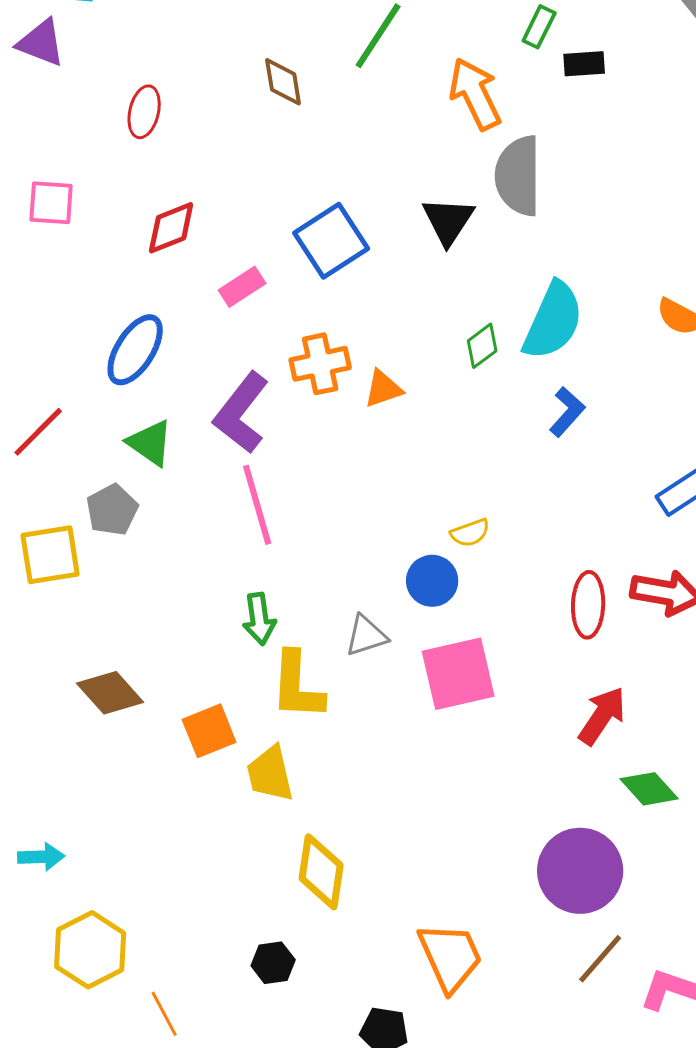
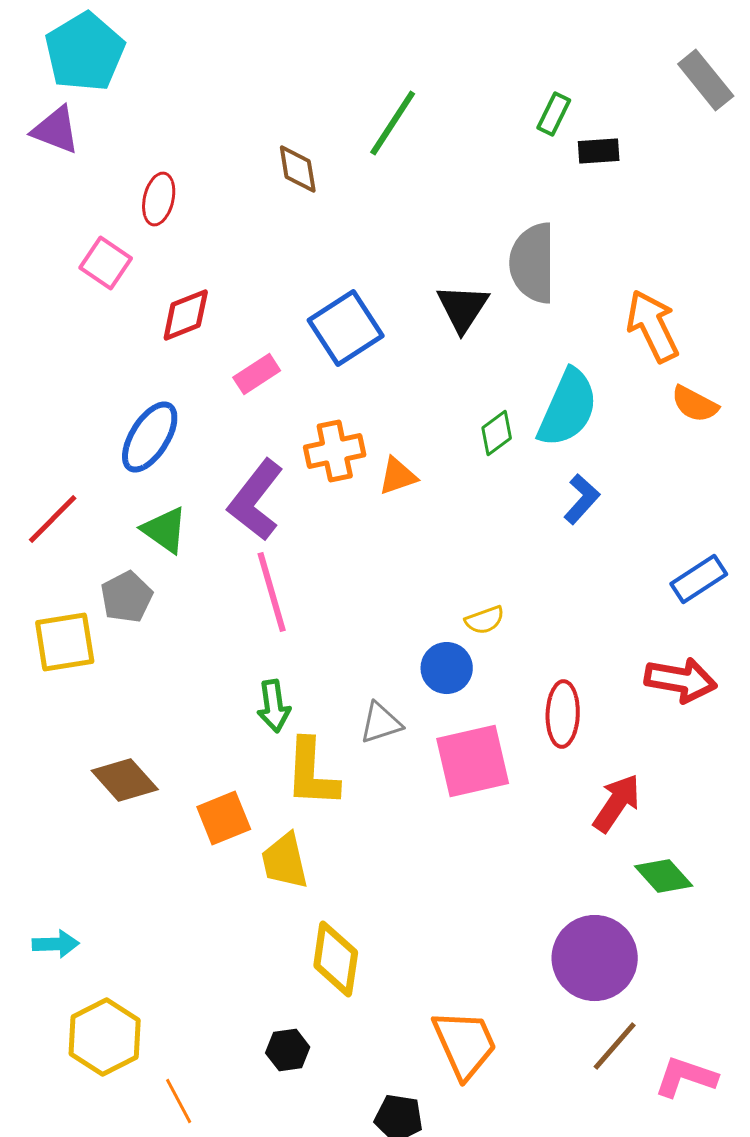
orange arrow: (475, 94) -> (653, 326), moved
pink square: (51, 203) -> (106, 263), moved, turned 30
red ellipse: (588, 605) -> (563, 714), moved

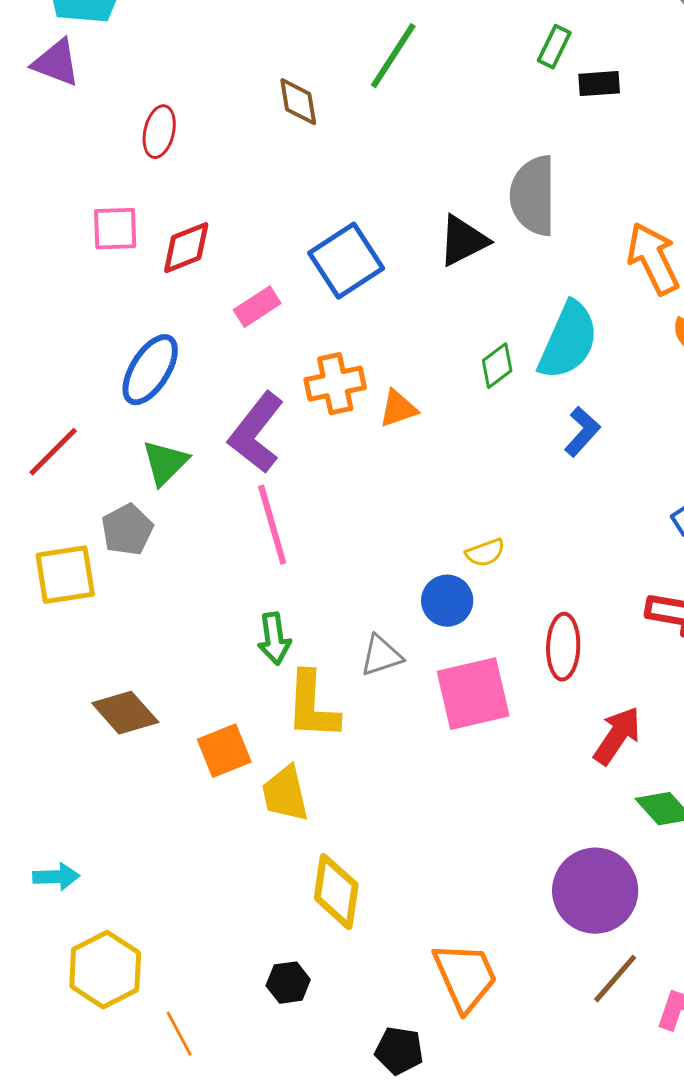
pink square: (106, 263) -> (115, 229), moved, turned -36
black triangle: (463, 308) -> (463, 241), turned 30
green triangle: (165, 530) -> (165, 463), turned 40

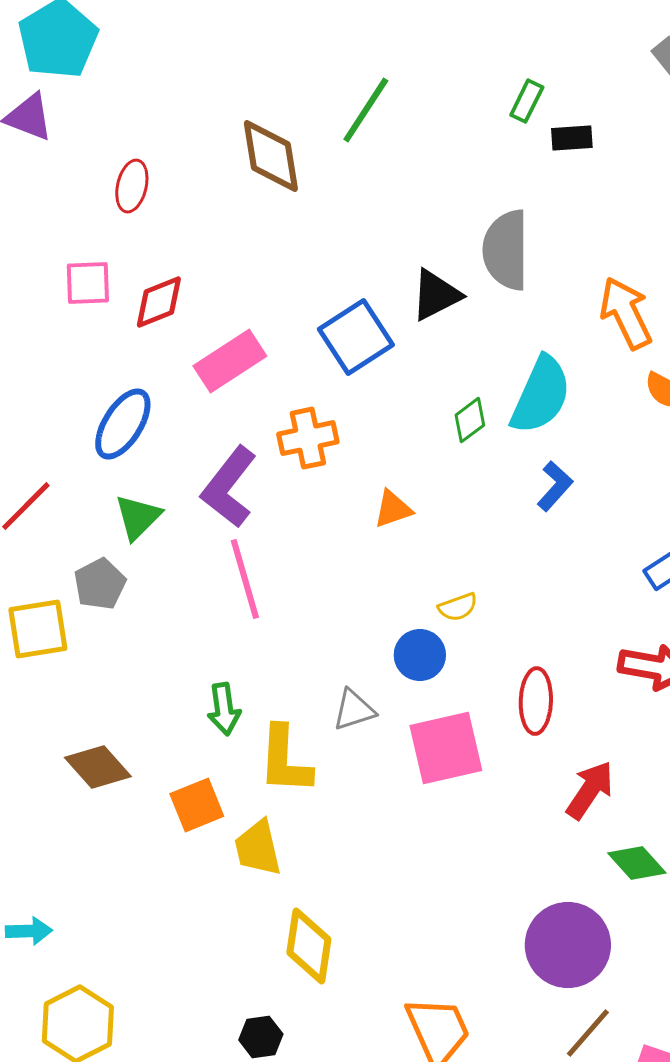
brown diamond: (298, 102) -> (271, 156), size x1.5
blue square: (346, 261) -> (356, 337), moved
pink rectangle: (257, 307) -> (230, 361), size x1.5
orange triangle: (398, 409) -> (393, 509), moved
green arrow: (274, 639) -> (224, 709), moved

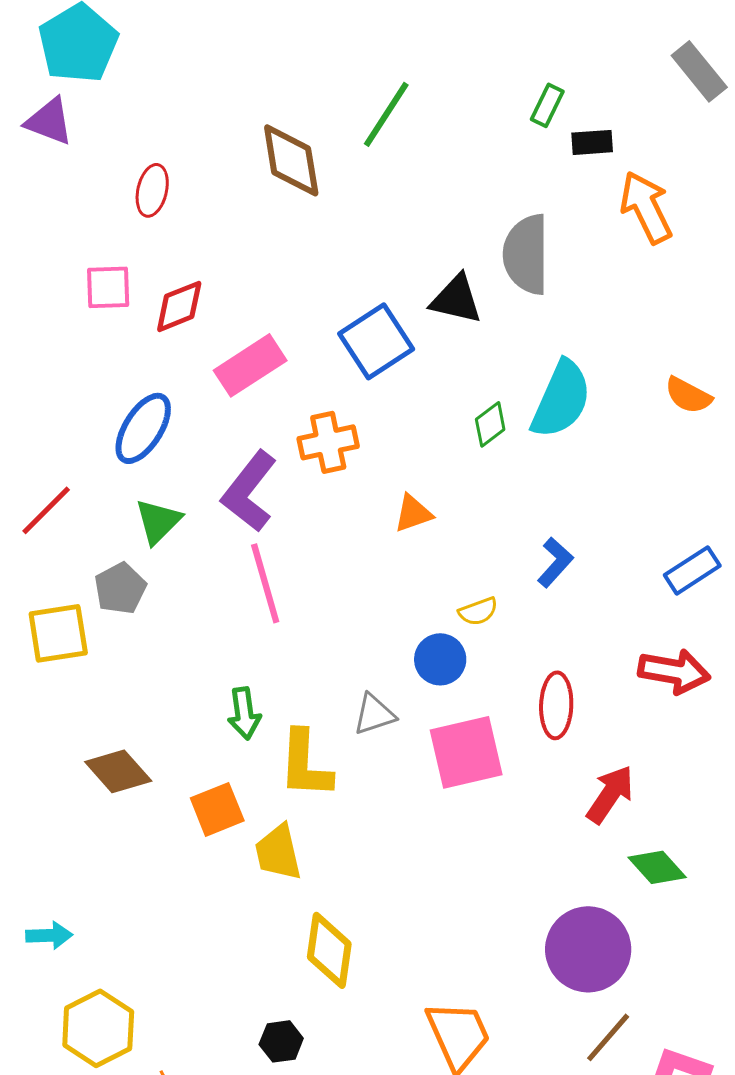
black triangle: (436, 295) -> (456, 299), turned 40
orange arrow: (626, 313) -> (646, 207), moved
blue L-shape: (555, 486) -> (555, 562), moved

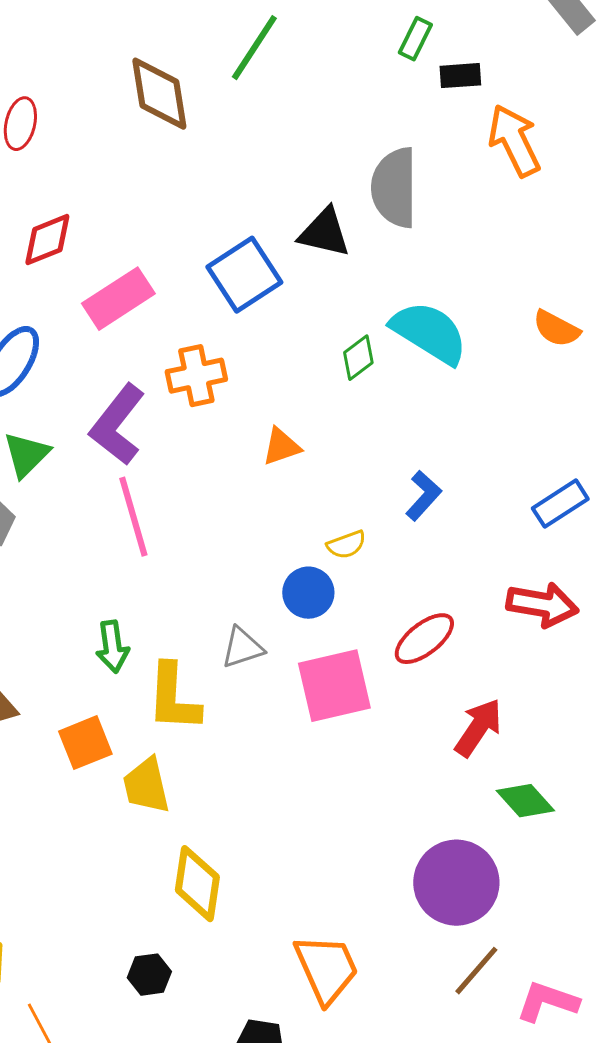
cyan semicircle: (561, 399) -> (429, 333), turned -82
red ellipse: (556, 705) -> (424, 639), turned 50

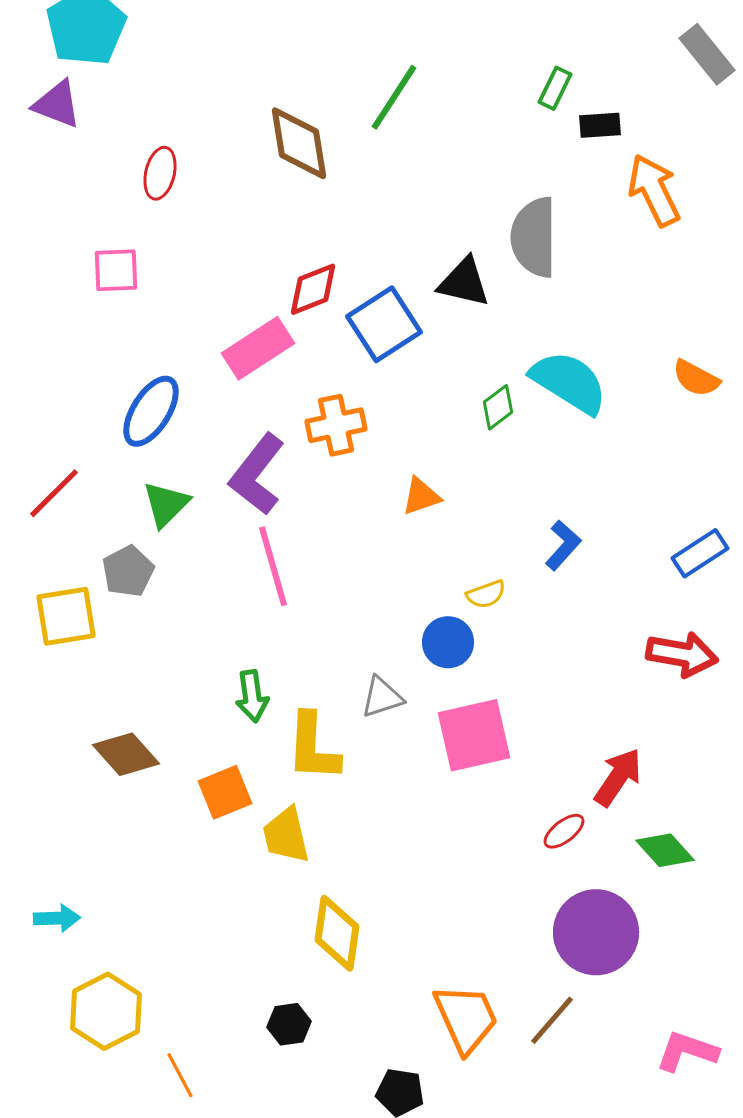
red diamond: (47, 240) -> (313, 289), moved
red ellipse: (424, 639) -> (564, 831), moved, size x0.7
brown line: (476, 971) -> (552, 1020), moved

